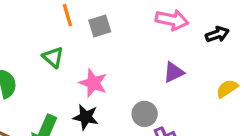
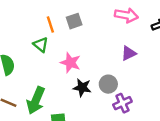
orange line: (67, 15) -> (50, 25), moved
black star: (86, 117) -> (82, 88), moved

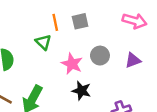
gray circle: (108, 84) -> (100, 56), moved

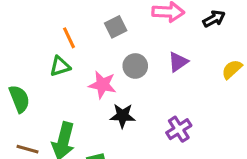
gray square: (80, 21) -> (116, 27), moved
green triangle: (43, 42) -> (60, 66), turned -49

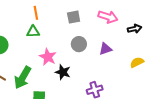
orange line: (69, 38) -> (36, 13), moved
pink star: (102, 85) -> (48, 57), moved

